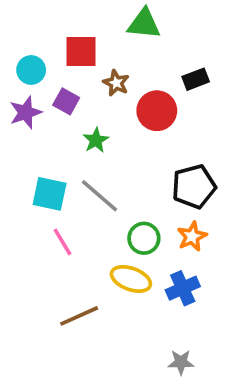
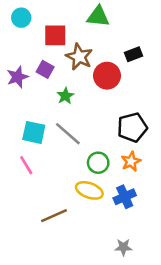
cyan circle: (31, 70) -> (21, 18), moved
brown star: (116, 83) -> (79, 57), size x1.5
pink line: (63, 242) -> (26, 165), moved

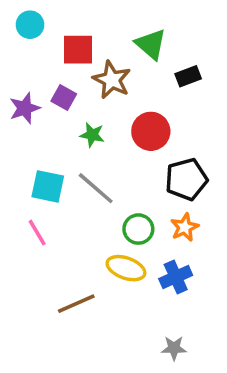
green triangle: (98, 16) -> (151, 44), moved, turned 35
red circle: (107, 76) -> (151, 131), moved
green star: (65, 96) -> (92, 135), turned -30

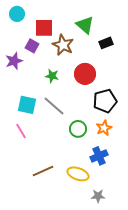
purple square: (64, 98) -> (32, 46), moved
yellow ellipse: (126, 268) -> (78, 174), moved

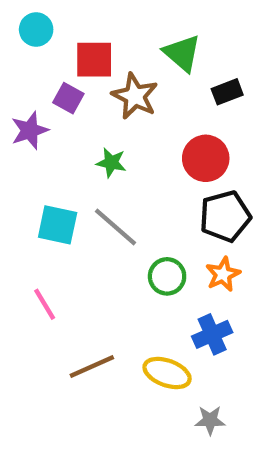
red circle: (85, 74) -> (206, 158), moved
pink line: (21, 131) -> (45, 304), moved

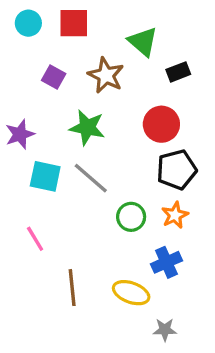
red square: (94, 60) -> (74, 23), moved
purple star: (30, 130) -> (20, 134), moved
green star: (111, 163) -> (87, 128), size x1.5
brown line: (92, 367) -> (72, 288), turned -72

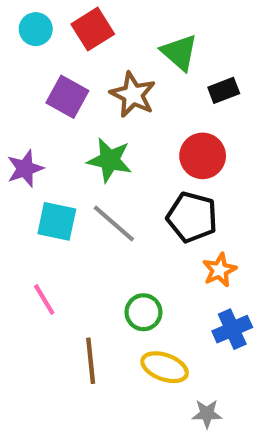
red square: (74, 23) -> (93, 29), turned -32
purple square: (54, 77) -> (67, 97), size x1.4
black pentagon: (177, 170) -> (192, 217), moved, turned 30
green circle: (131, 217) -> (143, 312), moved
blue cross: (166, 262) -> (232, 329), moved

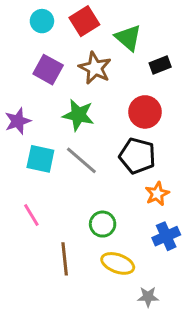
cyan circle: (36, 29) -> (42, 21), moved
red square: (93, 29) -> (84, 21), moved

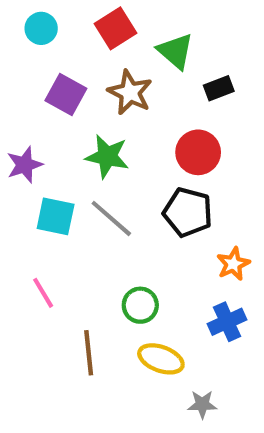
cyan circle: (42, 21) -> (41, 28), moved
orange star: (157, 194) -> (233, 264), moved

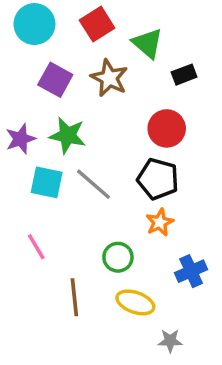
cyan circle: (41, 28) -> (34, 24), size x1.5
green star: (107, 156) -> (68, 135), moved
orange star: (233, 264) -> (160, 222), moved

